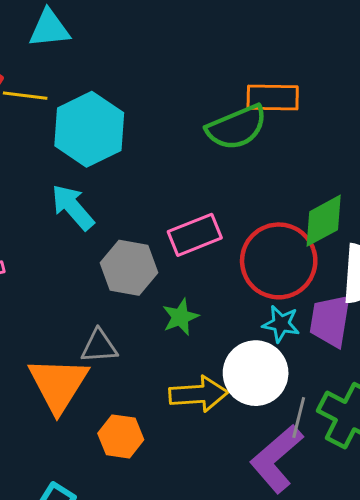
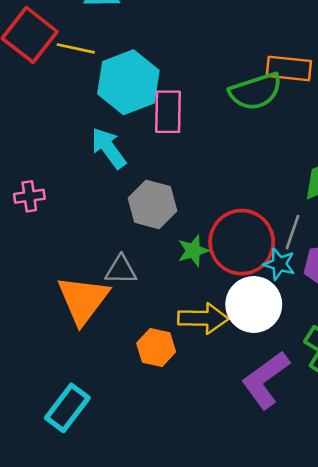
pink rectangle: (195, 235) -> (168, 112), moved, turned -72
red circle: (279, 261) -> (242, 242), moved
gray line: (299, 418) -> (293, 232), moved
orange hexagon: (121, 436) -> (156, 347), moved

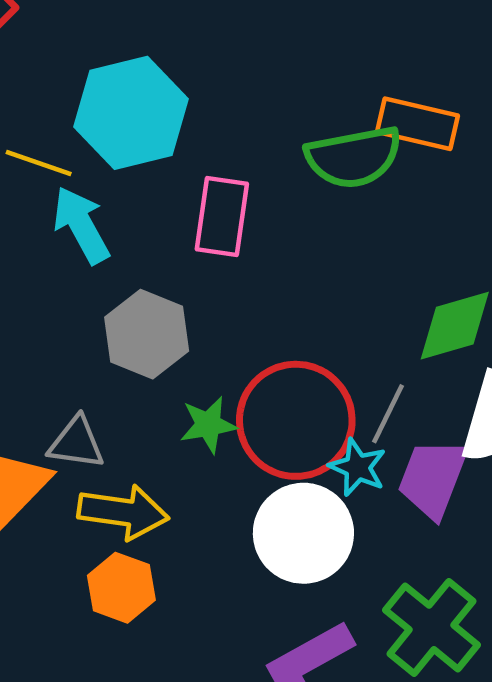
yellow line: (76, 48) -> (39, 163), moved
pink rectangle: (168, 112) -> (222, 217), moved
yellow arrow: (203, 318) -> (123, 512), moved

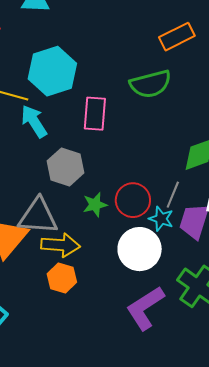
orange rectangle: (417, 124) -> (177, 37), moved, turned -36
red circle: (296, 420) -> (133, 200), size x0.7
gray triangle: (76, 443) -> (38, 216), size x1.6

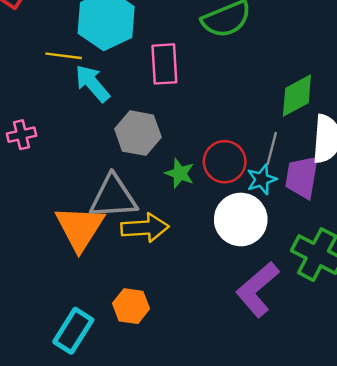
green star: (95, 205) -> (180, 173), turned -30
cyan star: (161, 219) -> (262, 179), turned -30
orange hexagon: (62, 278) -> (131, 306), moved

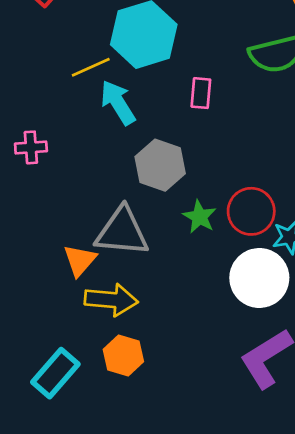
yellow line: (64, 56) -> (91, 67), turned -40
pink rectangle: (164, 64) -> (201, 93), size x0.7
orange triangle: (80, 228) -> (80, 260), size x0.6
yellow arrow: (145, 228) -> (111, 300), moved

